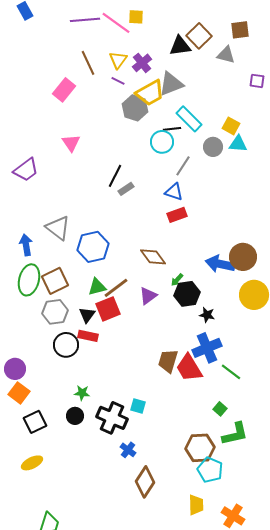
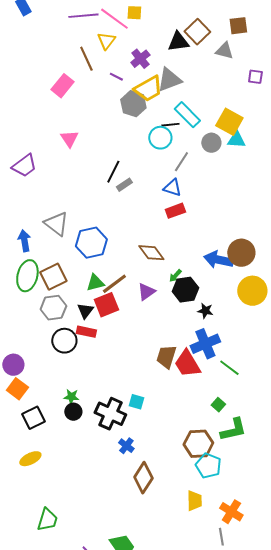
yellow triangle: (118, 60) -> (106, 41), moved
yellow square: (231, 126) -> (229, 122), size x1.5
green star: (82, 393) -> (71, 397), moved

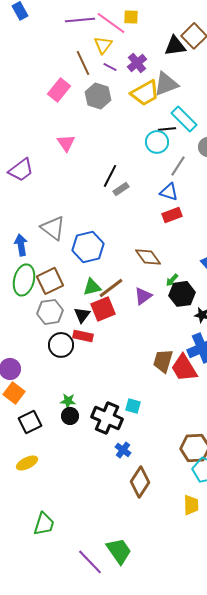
purple line: (116, 77) -> (110, 67), moved
gray hexagon: (133, 104) -> (98, 96), moved

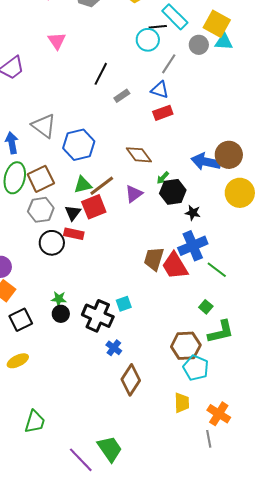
gray rectangle: (121, 189) -> (122, 96), moved
cyan square: (133, 406) -> (124, 304), turned -35

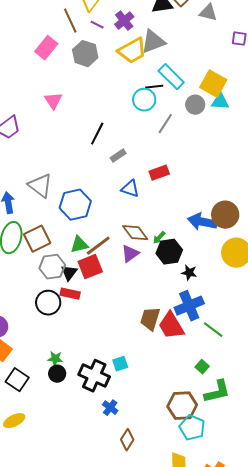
blue triangle: (160, 90) -> (130, 189), moved
brown diamond: (139, 155) -> (135, 233), moved
gray hexagon: (41, 210) -> (52, 267), moved
black square: (21, 320) -> (17, 380), turned -30
brown diamond: (131, 380) -> (127, 440), size x0.7

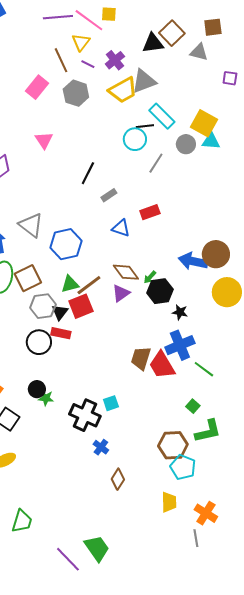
black circle: (57, 374) -> (37, 389), moved

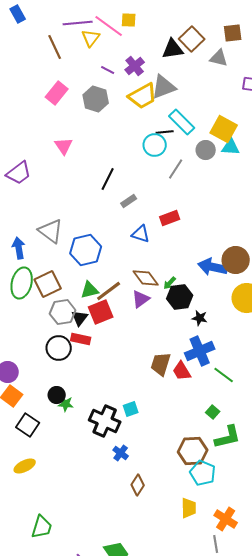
yellow triangle: (81, 42) -> (91, 38), moved
brown line: (61, 60) -> (55, 47), moved
red trapezoid: (162, 365) -> (182, 371), size x0.7

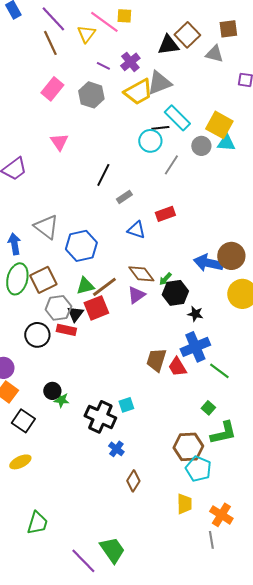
purple line: (78, 23) -> (53, 19), moved, turned 52
red rectangle: (81, 339) -> (66, 330), moved
black circle: (59, 348) -> (37, 335), moved

